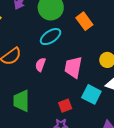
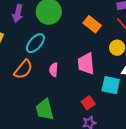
orange rectangle: (84, 21) -> (92, 24), moved
cyan ellipse: (51, 37) -> (35, 43), moved

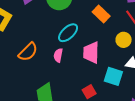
cyan ellipse: (35, 43) -> (68, 33), moved

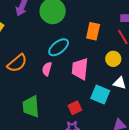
orange rectangle: (101, 14) -> (93, 31), turned 54

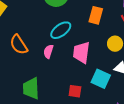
orange semicircle: (17, 63) -> (19, 45), turned 95
red square: (75, 108) -> (75, 91), turned 32

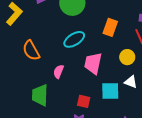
pink semicircle: (48, 51) -> (59, 72), moved
cyan square: (101, 79) -> (110, 91), turned -30

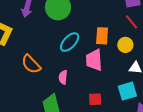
orange rectangle: (110, 27) -> (102, 36), moved
cyan square: (110, 91) -> (127, 91), moved

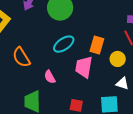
pink semicircle: (63, 77) -> (50, 77), turned -48

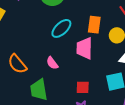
orange semicircle: (21, 57) -> (17, 64), moved

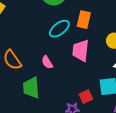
orange rectangle: (94, 25) -> (84, 20), moved
red square: (83, 87) -> (86, 97), moved, turned -32

